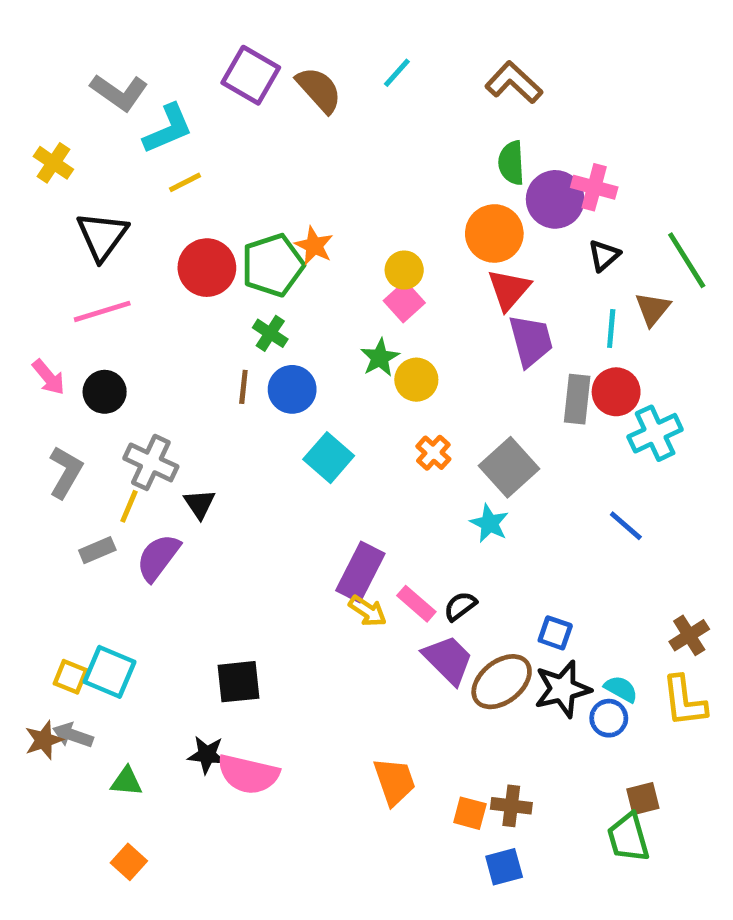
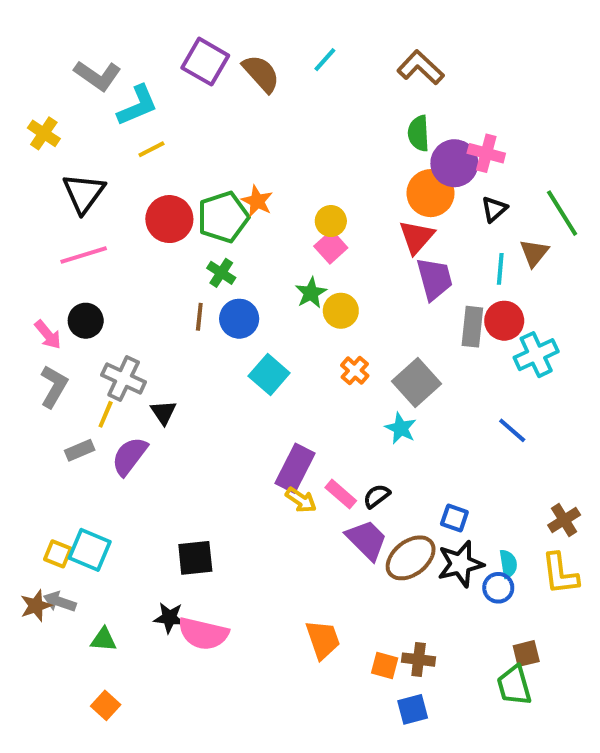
orange circle: (494, 233) -> (430, 193), moved
pink arrow: (49, 377) -> (48, 335), moved
cyan semicircle: (621, 689) -> (508, 564), turned 52

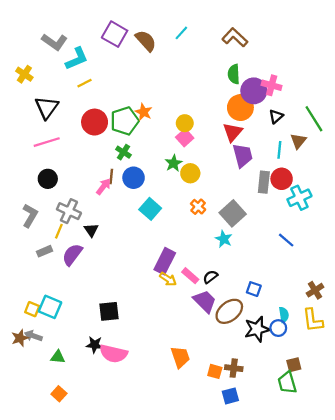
pink arrow: (48, 335) -> (103, 187), moved, turned -102
black star: (460, 564) -> (257, 329), moved

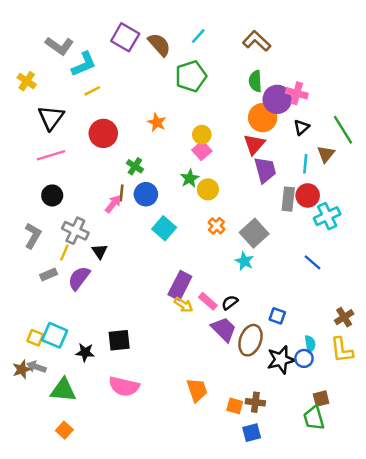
green pentagon: (125, 121) -> (191, 76), moved
brown ellipse: (229, 311) -> (250, 340), turned -32
black star: (95, 345) -> (85, 352), moved
green triangle: (58, 357) -> (63, 390), size x1.6

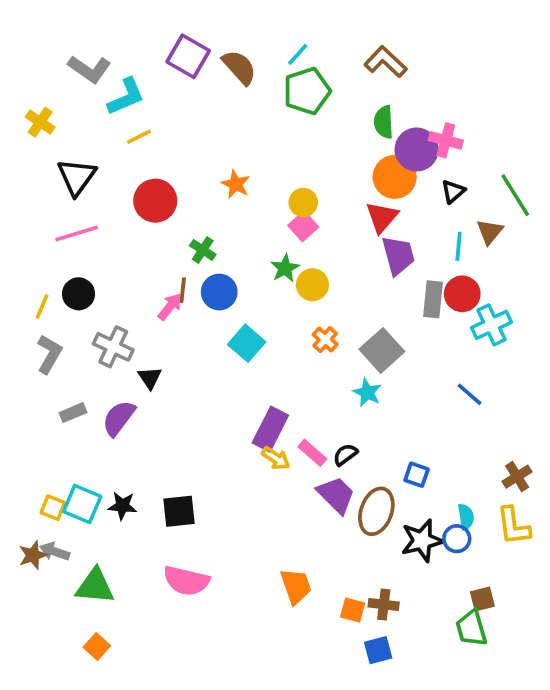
green pentagon: (191, 76) -> (307, 91), moved
yellow line: (64, 253) -> (42, 307), moved
black star: (85, 352) -> (122, 506), moved

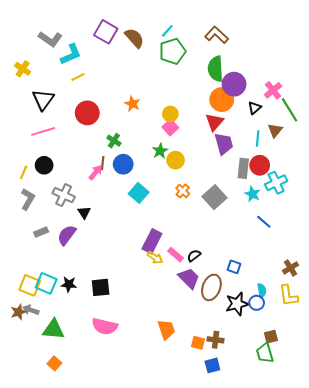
green semicircle: (384, 122) -> (216, 69), size x1.4
pink cross: (446, 140) -> (273, 90), moved, turned 36
cyan star: (367, 393) -> (252, 194), moved
yellow square: (53, 508) -> (30, 285), size x1.5

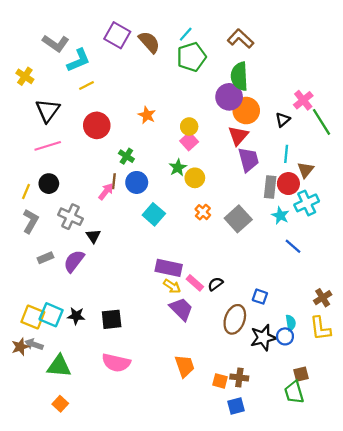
purple circle: (234, 84) -> (229, 97), moved
brown triangle: (275, 130) -> (306, 170), moved
purple rectangle: (152, 241) -> (169, 268), turned 75
purple trapezoid: (189, 278) -> (181, 309), moved

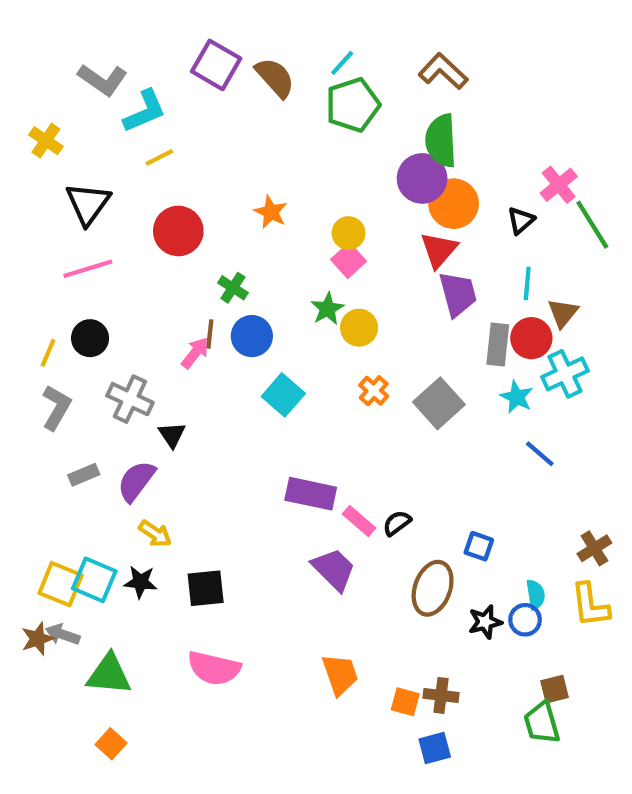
yellow arrow: (172, 286) -> (155, 534), moved
black star: (263, 338) -> (485, 622), size x0.7

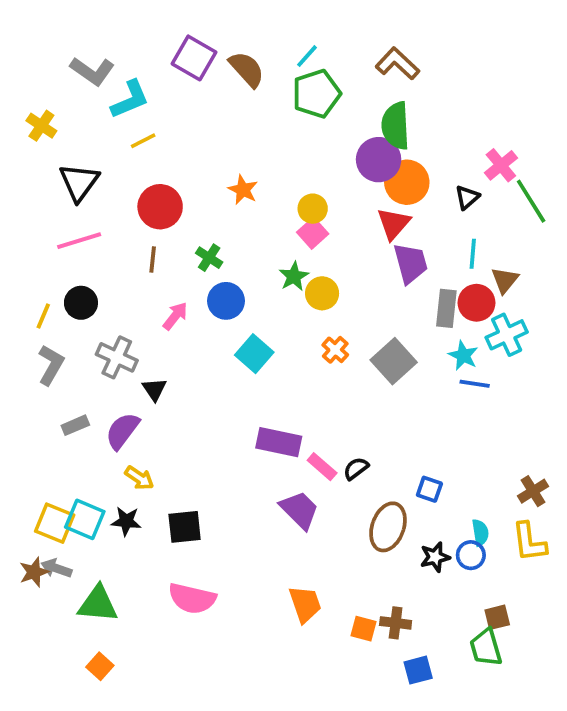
brown line: (210, 334) -> (153, 259), moved
blue line: (540, 454) -> (475, 384), moved, turned -32
blue square: (435, 748) -> (418, 670), moved

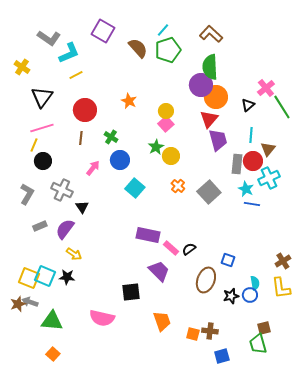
brown semicircle: (247, 69) -> (138, 48), moved
yellow line: (43, 316) -> (34, 145), moved
black square: (185, 527) -> (131, 292), moved

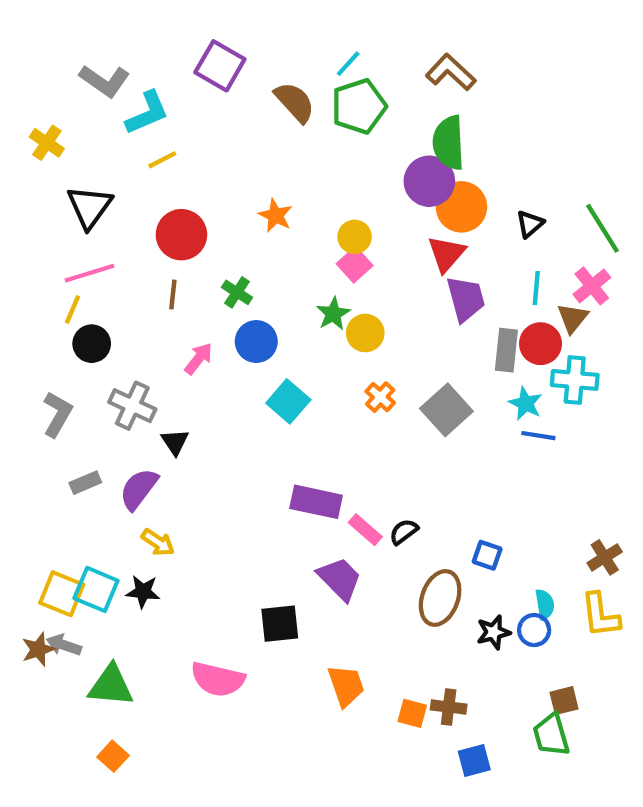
pink cross: (266, 88) -> (592, 286), moved
cyan cross: (269, 178) -> (575, 380), turned 30

